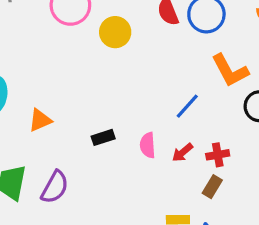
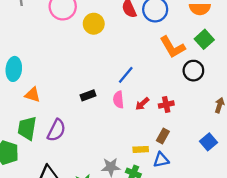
blue line: (187, 106) -> (126, 75), moved
orange triangle: (40, 120) -> (33, 95), moved, turned 42
brown rectangle: (212, 187) -> (163, 136), moved

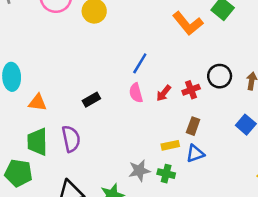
black circle: (193, 71) -> (220, 76), moved
black rectangle: (88, 95) -> (91, 100), moved
purple semicircle: (56, 130) -> (71, 139), turned -30

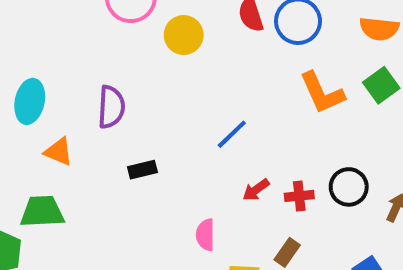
pink semicircle: (136, 93) -> (205, 235), moved
purple semicircle: (71, 139) -> (111, 107), moved
green trapezoid: (37, 142) -> (42, 212), turned 72

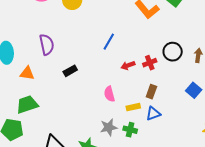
red arrow: (256, 190) -> (128, 65), turned 32

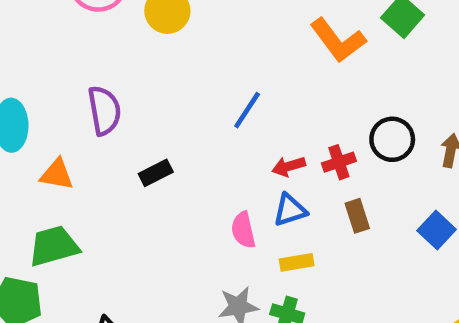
brown rectangle: (151, 92) -> (357, 216), moved, turned -40
blue triangle: (153, 114) -> (290, 210), moved

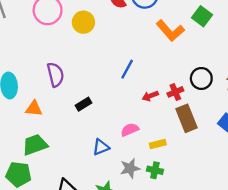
blue triangle: (290, 210) -> (101, 147), moved
brown rectangle: (357, 216) -> (187, 118), size x1.6
pink semicircle: (243, 230) -> (130, 130), turned 84

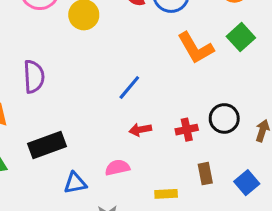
red arrow: (150, 96) -> (140, 130), moved
black rectangle: (84, 104) -> (47, 145), moved, size x1.6
brown rectangle: (187, 118) -> (205, 174), moved, size x0.6
yellow rectangle: (158, 144) -> (166, 194), moved

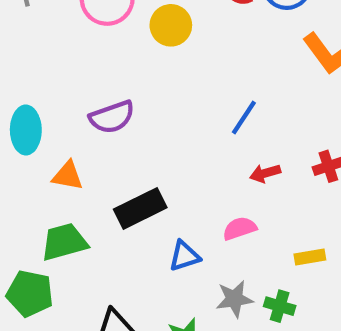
purple semicircle: (34, 77) -> (112, 117), turned 80

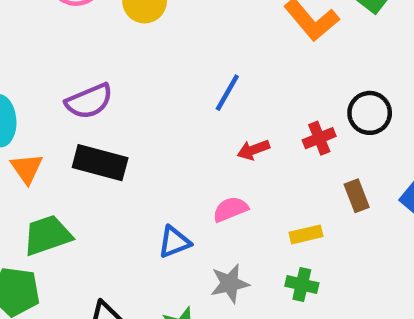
orange triangle: (68, 176) -> (27, 168), moved, turned 48
black rectangle: (140, 208) -> (100, 163), moved, turned 45
green cross: (280, 306) -> (302, 285), moved

